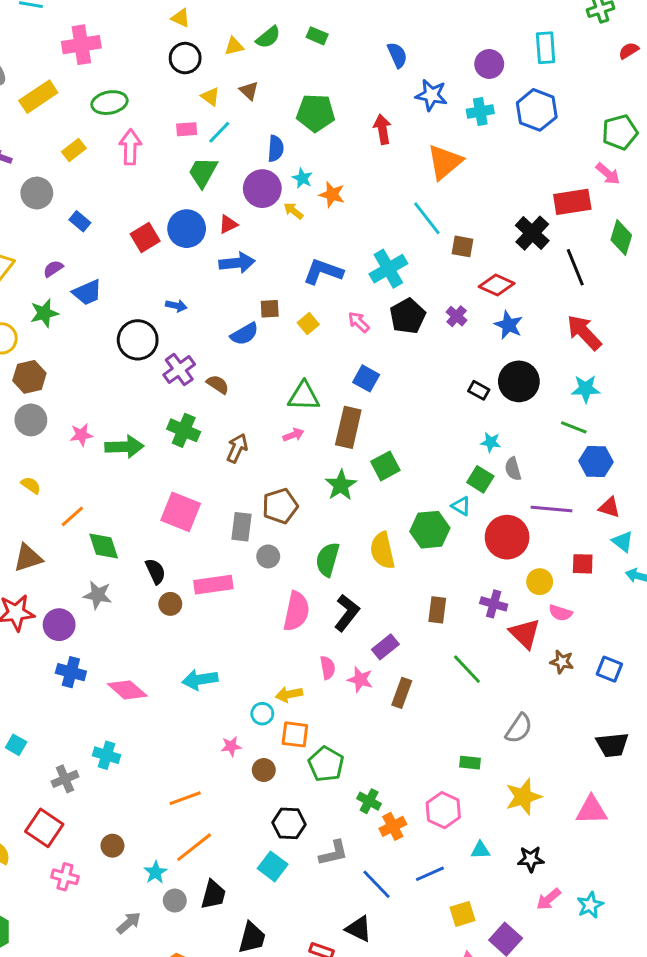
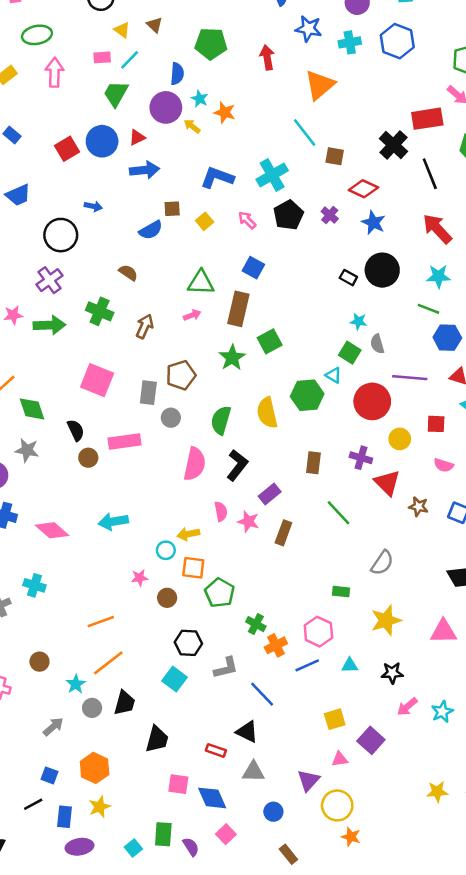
purple cross: (179, 370) -> (49, 280), moved
pink semicircle: (560, 613) -> (444, 465), moved
blue line: (430, 874) -> (307, 665), moved

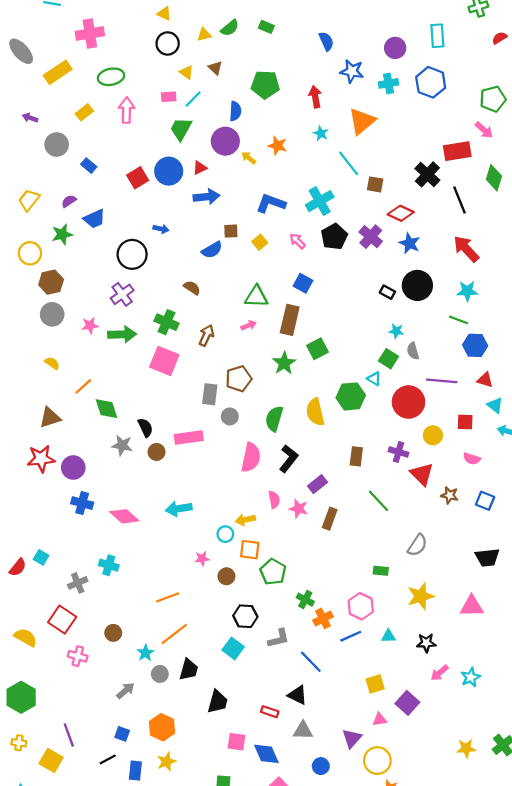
cyan star: (200, 99) -> (321, 133), moved
purple cross: (330, 215) -> (371, 237), size x1.5
pink square: (97, 380) -> (164, 361), moved
gray star: (27, 450) -> (122, 445), moved

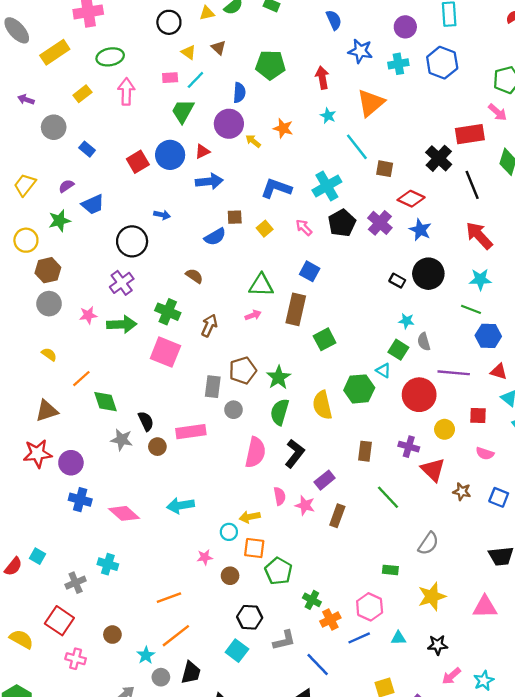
green star: (284, 363) -> (278, 377), moved

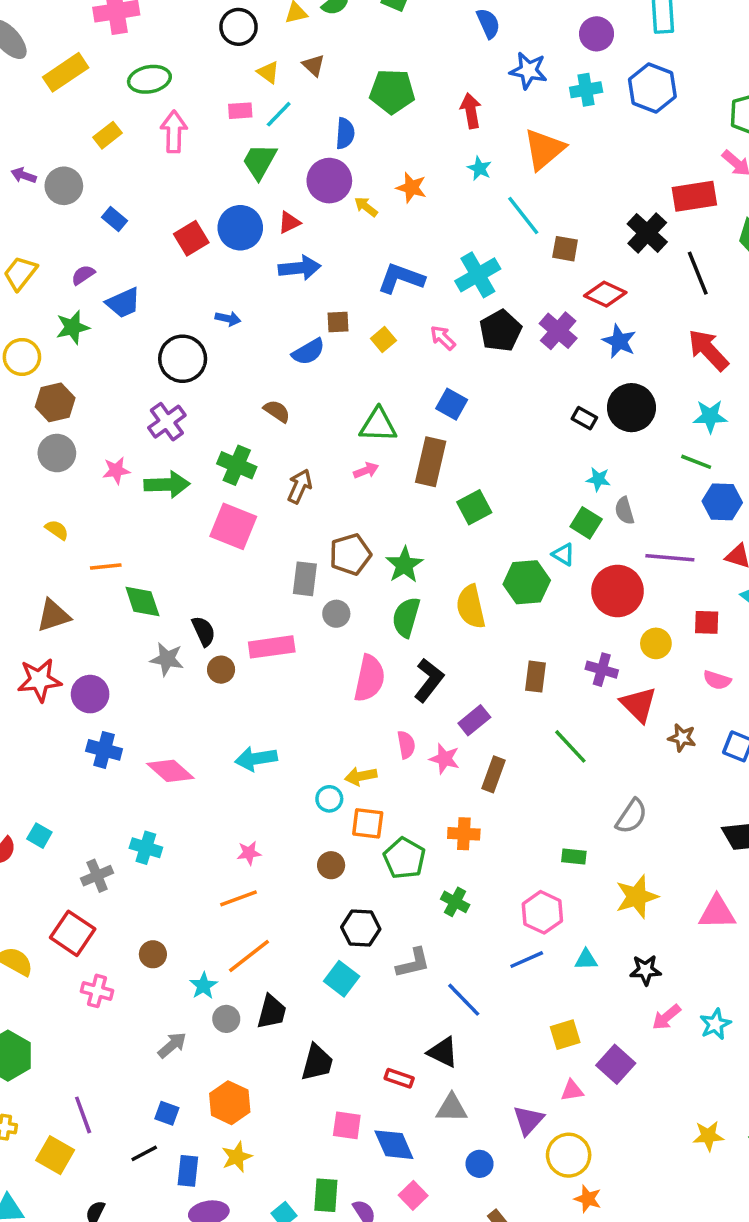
purple arrow: (26, 100) -> (24, 175), moved
orange line: (81, 379) -> (106, 567), turned 36
pink star: (205, 557) -> (249, 853), moved
orange cross: (330, 620) -> (464, 834), moved, turned 30

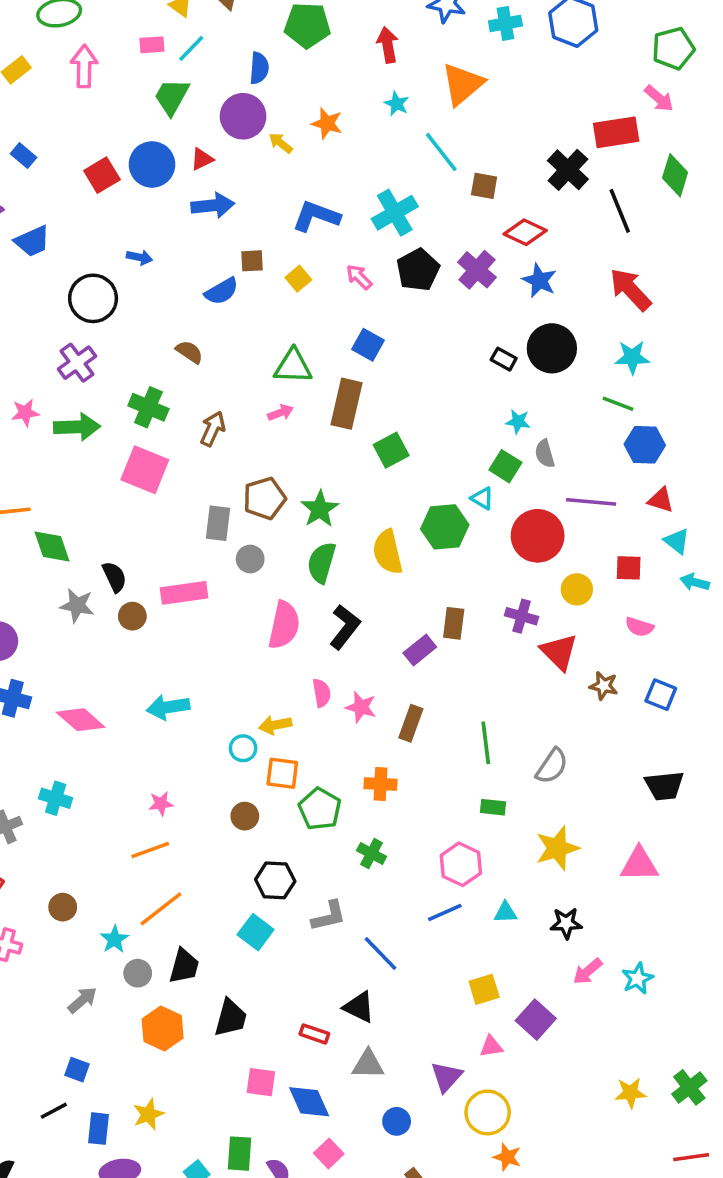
purple rectangle: (474, 720) -> (420, 650), moved
green line: (570, 746) -> (486, 743), moved, turned 36
orange hexagon: (230, 1103) -> (163, 1029), moved

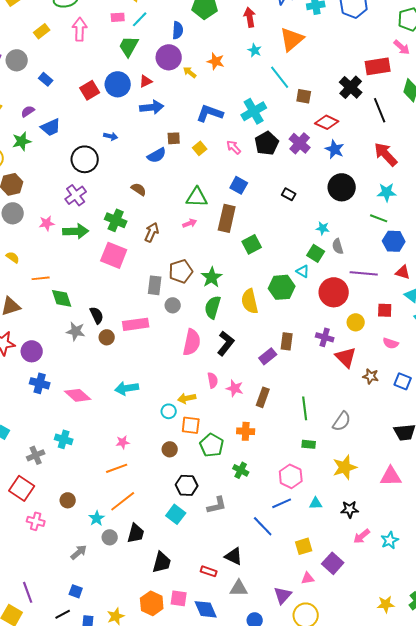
black rectangle: (504, 359) -> (289, 194), moved
blue line: (380, 954) -> (263, 526), moved
orange hexagon: (163, 1029) -> (152, 603), moved

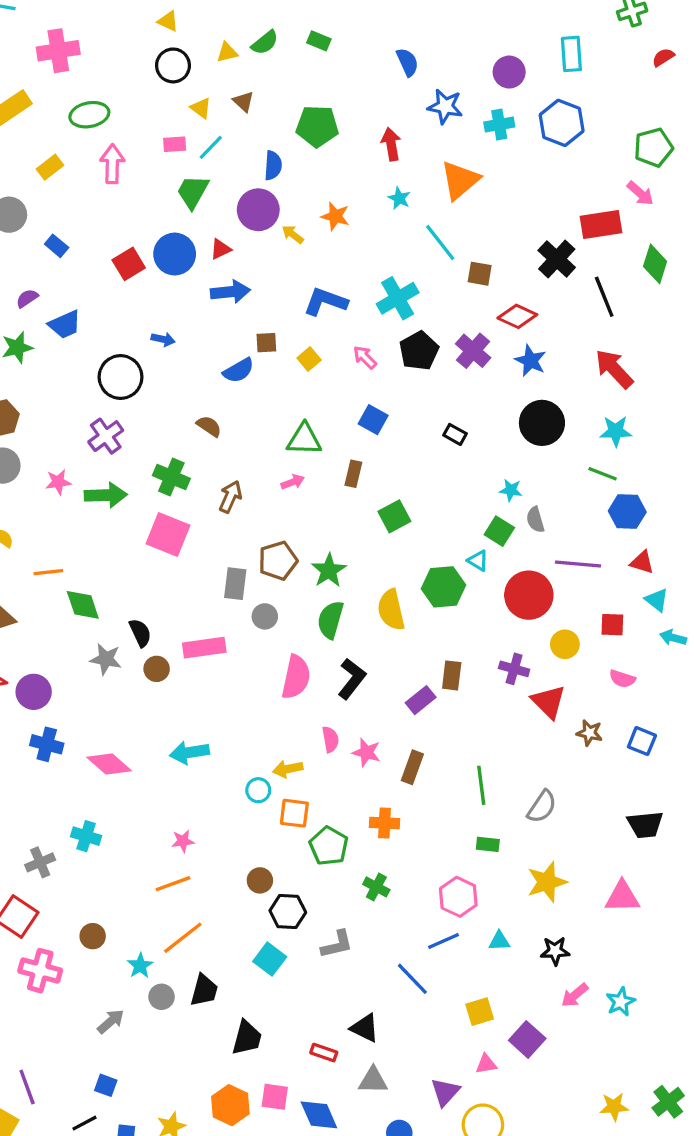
brown rectangle: (227, 218) -> (353, 474), size x0.6
brown circle: (170, 449) -> (260, 880), moved
pink cross: (36, 521) -> (40, 971), size x1.4

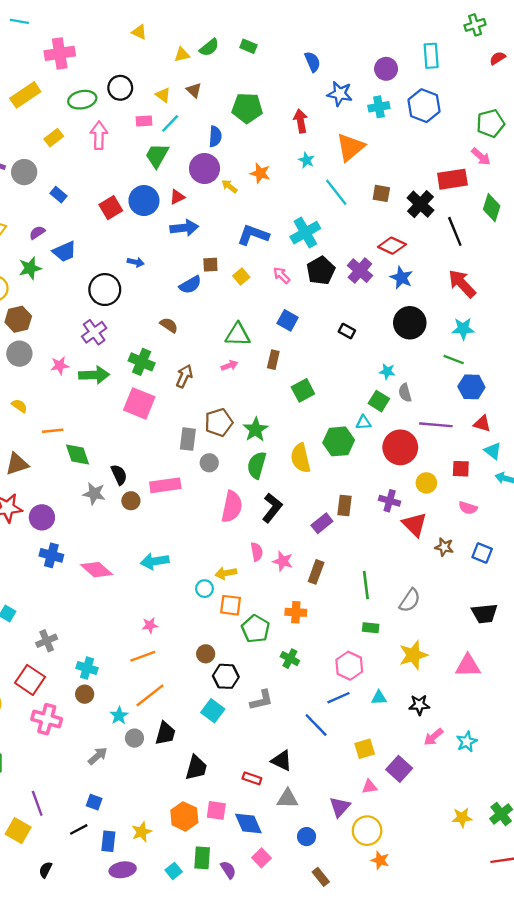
black circle: (173, 65) -> (120, 88), moved
brown square: (480, 274) -> (381, 193), moved
cyan triangle: (478, 561) -> (363, 422), turned -35
cyan cross: (86, 836) -> (87, 668), moved

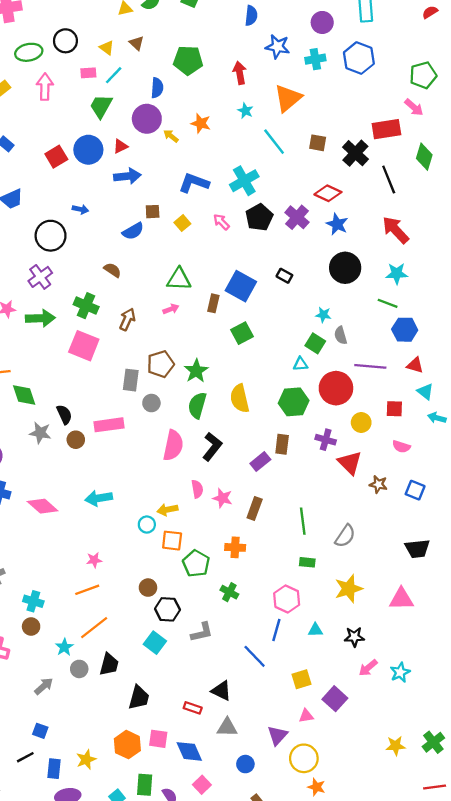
blue semicircle: (312, 62) -> (251, 16), turned 30
blue square: (288, 320) -> (241, 286), moved, size x1.5
green hexagon: (339, 441) -> (294, 402), moved
blue line: (339, 698) -> (276, 630), turned -50

